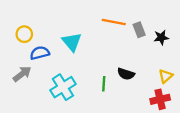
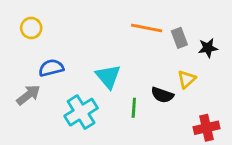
yellow circle: (24, 34) -> (31, 28), moved
cyan triangle: (72, 42) -> (108, 76), moved
yellow triangle: (166, 76) -> (187, 79), moved

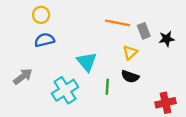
yellow circle: (31, 28) -> (41, 15), moved
blue semicircle: (51, 68) -> (44, 40), moved
yellow triangle: (187, 79) -> (130, 53), moved

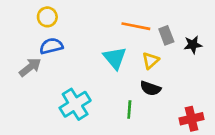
cyan triangle: (87, 62) -> (115, 58), moved
gray arrow: (23, 76) -> (30, 67), moved
green line: (107, 87) -> (129, 110), moved

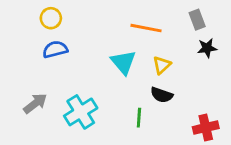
gray rectangle: (166, 35) -> (197, 20), moved
gray arrow: (30, 67) -> (35, 103), moved

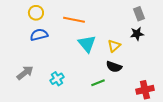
orange line: (146, 28) -> (74, 20), moved
black star: (207, 48) -> (137, 34), moved
cyan cross: (81, 112) -> (57, 79), size x0.6
green line: (139, 118) -> (98, 83), turned 64

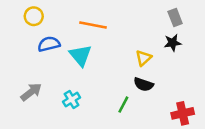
yellow circle: (36, 13) -> (34, 16), moved
cyan triangle: (87, 44) -> (80, 55), moved
green line: (98, 83) -> (123, 105), turned -40

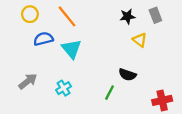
orange line: (93, 25) -> (67, 16), moved, turned 40
black star: (173, 43) -> (127, 16), moved
yellow triangle: (144, 58) -> (140, 40), moved, turned -40

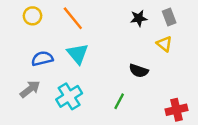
blue semicircle: (43, 39) -> (42, 59), moved
yellow triangle: (140, 40) -> (164, 44), moved
black semicircle: (127, 75) -> (139, 71), moved
cyan cross: (64, 88) -> (69, 96), size x1.5

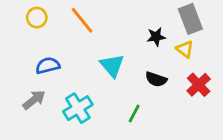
gray rectangle: (169, 17) -> (190, 19), size x1.5
black star: (139, 18) -> (156, 37), moved
cyan triangle: (78, 54) -> (112, 66), moved
red cross: (176, 110) -> (199, 85), moved, turned -30

